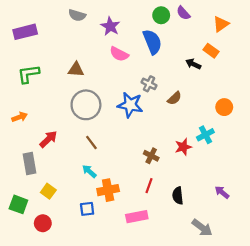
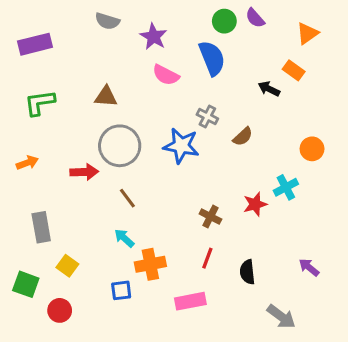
red arrow: (48, 139) -> (84, 172), moved, turned 42

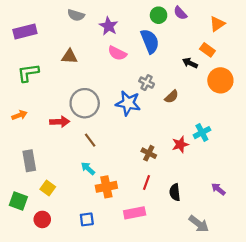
brown triangle: (106, 97) -> (69, 56), moved
orange circle: (312, 149) -> (220, 80), moved, size x1.5
blue square: (121, 290) -> (87, 219), moved

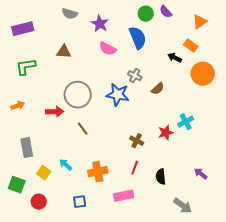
cyan arrow: (88, 168) -> (66, 165), moved

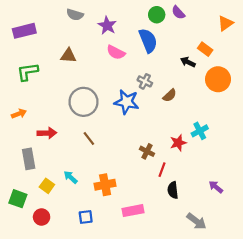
orange triangle: (200, 22) -> (226, 23), moved
red arrow: (55, 112) -> (47, 133), moved
red line: (135, 168) -> (162, 170), moved

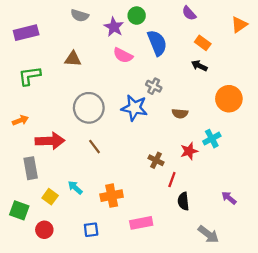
green circle: (157, 15) -> (137, 16), moved
orange rectangle: (205, 49) -> (203, 43), moved
orange circle: (218, 79) -> (229, 99), moved
brown semicircle: (170, 95) -> (180, 114), moved, turned 48
red arrow: (47, 133) -> (50, 141), size x1.4

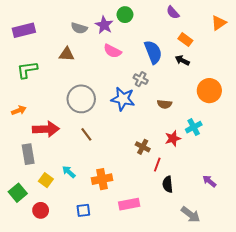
gray semicircle: (80, 16) -> (79, 28), moved
blue semicircle: (157, 43) -> (153, 52), moved
green square: (19, 210) -> (18, 193), turned 30

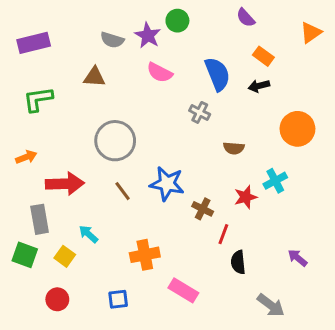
black arrow: (182, 60) -> (259, 86), turned -40
blue star: (123, 99) -> (167, 184), moved
cyan arrow: (69, 172) -> (88, 234), moved
green square: (18, 193) -> (25, 255), moved, turned -30
pink rectangle: (129, 204) -> (183, 290), turned 42

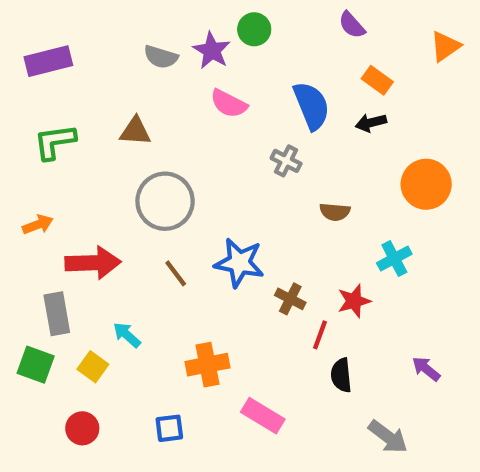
brown triangle: (94, 77) -> (135, 131), moved
red star: (246, 197) -> (354, 301), moved

